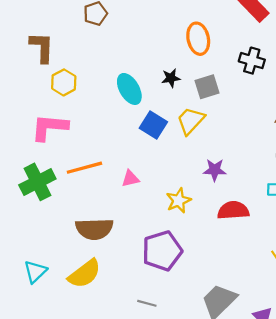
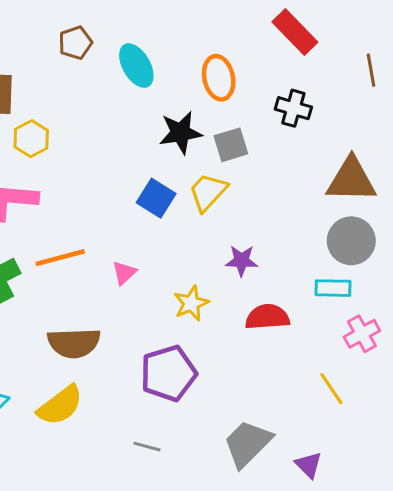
black star: (171, 78) -> (181, 133), size x1.6
cyan ellipse: (129, 89) -> (136, 66), moved
pink triangle: (130, 179) -> (124, 273), turned -30

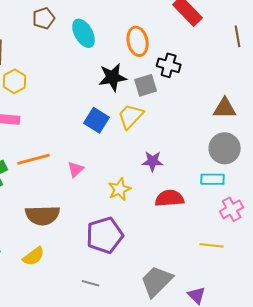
black cross: (293, 108) -> (169, 65), moved
brown triangle: (351, 180) -> (225, 108), size x0.7
yellow line: (331, 389) -> (212, 245), turned -50
yellow semicircle: (60, 405) -> (34, 256), size x0.7

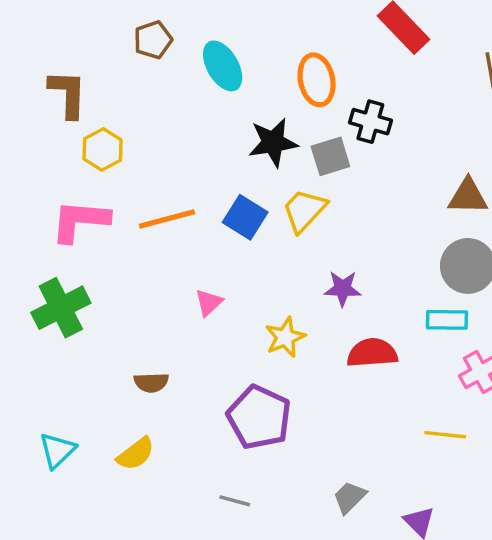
orange line: (34, 159) -> (167, 219), moved
brown semicircle: (43, 215) -> (151, 383), size x0.6
purple pentagon: (105, 235) -> (259, 417), turned -30
gray trapezoid: (157, 281) -> (350, 497), size x0.6

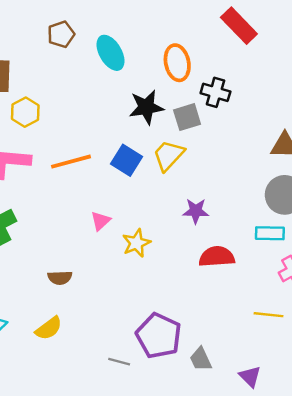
yellow star: (285, 337) -> (136, 243), moved
purple pentagon: (259, 417) -> (159, 336), moved
gray trapezoid: (350, 497) -> (201, 359), turned -70

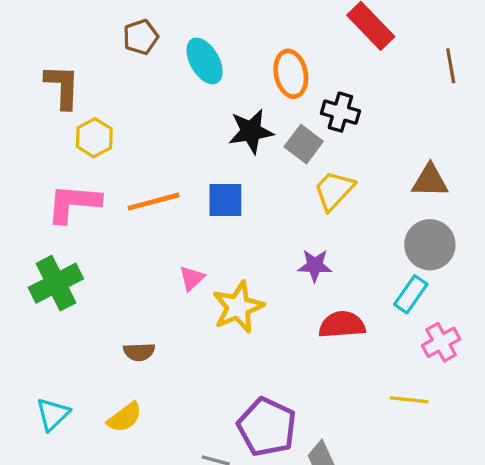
gray square: (187, 117) -> (304, 144), turned -36
yellow trapezoid: (169, 155) -> (334, 190), moved
blue square: (127, 160) -> (225, 200), turned -32
cyan rectangle: (270, 233) -> (411, 294), turned -56
yellow star: (136, 243) -> (238, 307), size x1.4

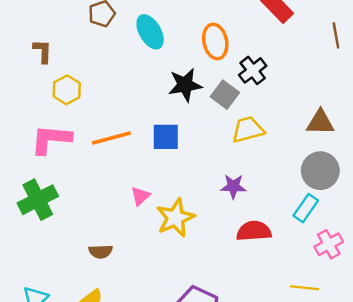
brown L-shape: (62, 87) -> (43, 51), size x0.7
black cross: (340, 112) -> (253, 70), turned 36
yellow trapezoid: (334, 190) -> (248, 130), turned 32

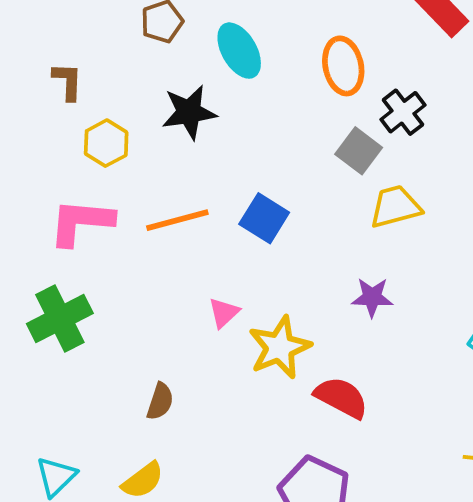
black star: (185, 85) -> (189, 112), moved
blue square: (166, 137) -> (264, 218), turned 32
red semicircle: (254, 231) -> (341, 397), moved, turned 32
brown semicircle: (101, 252) -> (160, 401), turned -70

